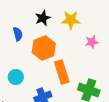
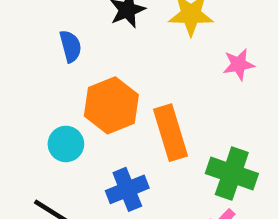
orange hexagon: (44, 48) -> (111, 105), moved

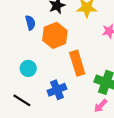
orange hexagon: (111, 105) -> (55, 35), moved

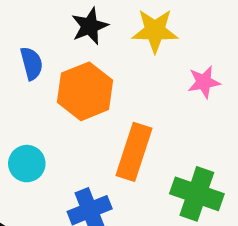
orange rectangle: (77, 63) -> (134, 152), turned 35

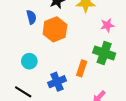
orange rectangle: (134, 152) -> (82, 68), moved, size x0.7
green cross: (197, 194) -> (104, 53), moved

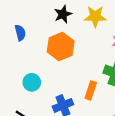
blue semicircle: (31, 17) -> (20, 33), moved

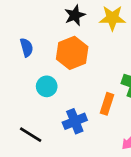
blue semicircle: (20, 33) -> (27, 47), moved
cyan circle: (32, 82) -> (47, 86), moved

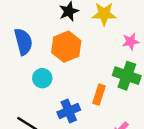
blue semicircle: (27, 47) -> (23, 42), size x1.5

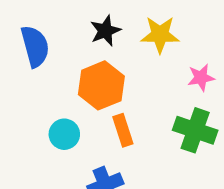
blue semicircle: (23, 42) -> (35, 46), moved
orange rectangle: (99, 95) -> (123, 130), moved, turned -36

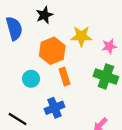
black star: (105, 31) -> (44, 15), moved
yellow star: (160, 35) -> (81, 36), moved

